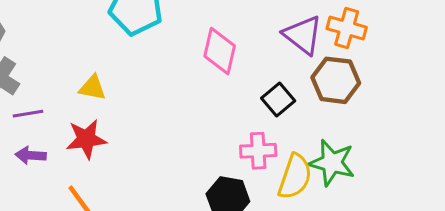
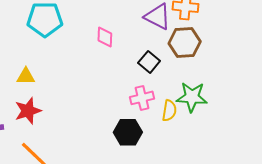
pink diamond: (220, 51) -> (105, 37), size x0.7
yellow semicircle: (295, 177) -> (169, 111), size x0.7

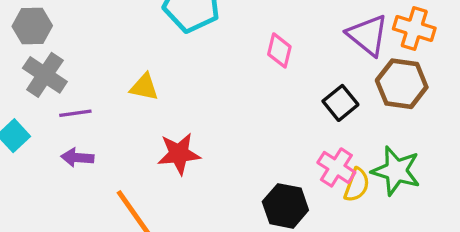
pink cross: (142, 98) -> (336, 167), moved, turned 35
red star: (28, 111) -> (179, 154), moved

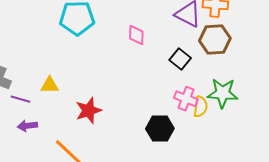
yellow triangle: (144, 87) -> (50, 85), moved
purple line: (75, 113) -> (21, 99), turned 36

